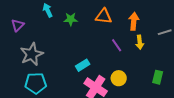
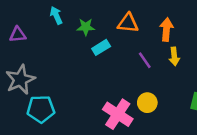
purple triangle: (18, 25) -> (18, 35), turned 40
gray star: (32, 54) -> (20, 80), moved
cyan rectangle: (83, 65) -> (101, 47), moved

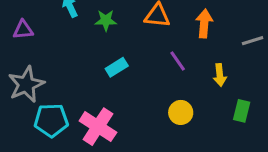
cyan rectangle: (101, 47) -> (117, 67), moved
yellow arrow: (174, 56) -> (220, 75), moved
pink cross: (118, 114) -> (98, 127), moved

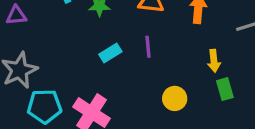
purple line: (178, 61) -> (148, 47), moved, turned 30
green rectangle: (242, 111) -> (225, 89), moved, turned -30

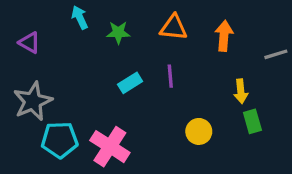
purple triangle: (16, 15) -> (29, 43), turned 35

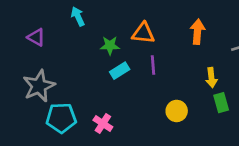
orange triangle: (174, 27) -> (143, 33), moved
green star: (118, 33) -> (110, 46), moved
pink cross: (110, 147) -> (103, 123), size x0.6

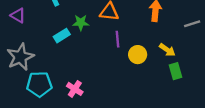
cyan rectangle: (120, 71) -> (62, 36), moved
yellow arrow: (211, 78) -> (167, 50), turned -49
yellow circle: (177, 111) -> (138, 55), moved

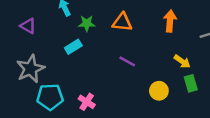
green star: (81, 23) -> (87, 23), moved
purple line: (117, 39) -> (127, 61), moved, turned -56
yellow circle: (138, 55) -> (159, 91), moved

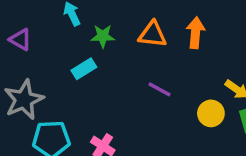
orange arrow: (170, 21) -> (195, 33), moved
yellow circle: (159, 91) -> (211, 113), moved

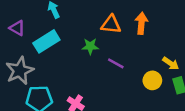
green star: (103, 36) -> (90, 46), moved
cyan rectangle: (84, 69) -> (46, 41), moved, size x1.5

